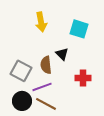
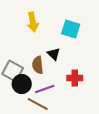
purple line: (42, 87) -> (45, 89), moved
black circle: (22, 101) -> (22, 84), moved

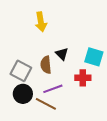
cyan square: (71, 29) -> (94, 57), moved
black circle: (22, 84) -> (23, 94), moved

